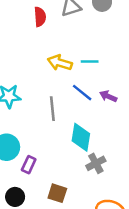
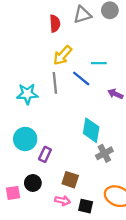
yellow arrow: (60, 63) -> (63, 55), moved, turned -65
blue line: (82, 93) -> (81, 78), moved
gray line: (52, 109) -> (55, 83), moved

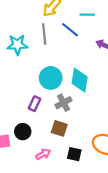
cyan circle: (25, 139) -> (51, 78), moved
gray cross: (104, 153) -> (64, 103), moved
pink arrow: (63, 201) -> (43, 154), moved, turned -40

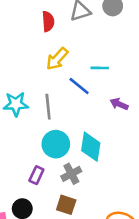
gray line: (44, 34) -> (48, 107), moved

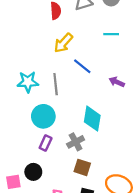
cyan line: (100, 68) -> (111, 34), moved
cyan circle: (56, 144) -> (43, 116), moved
brown square: (66, 205) -> (82, 167), moved

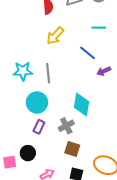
blue line: (82, 66) -> (88, 53), moved
purple arrow: (117, 82) -> (104, 71), turned -48

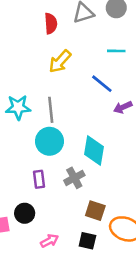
cyan circle: (37, 102) -> (49, 141), moved
purple rectangle: (39, 127) -> (39, 179), turned -32
brown square: (72, 149) -> (95, 211), moved

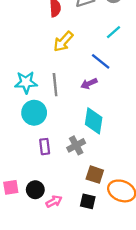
cyan line: (116, 51) -> (113, 32), turned -42
purple arrow: (123, 107) -> (89, 84), moved
cyan circle: (49, 141) -> (34, 113), moved
black circle: (25, 213) -> (35, 190), moved

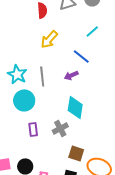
cyan star: (26, 82) -> (17, 74), turned 30

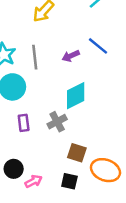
blue line: (81, 56) -> (98, 46), moved
cyan diamond: (75, 107) -> (76, 96), turned 55

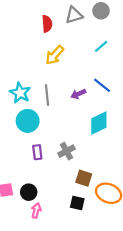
cyan diamond: (76, 96) -> (99, 123), moved
pink arrow: (33, 181) -> (36, 211), moved, turned -48

